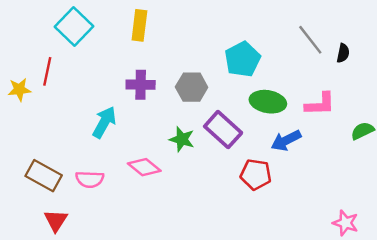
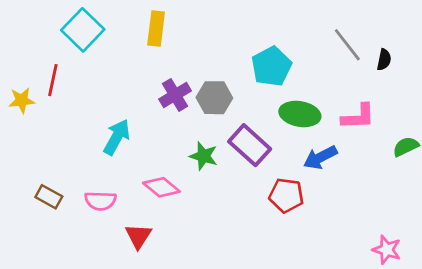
purple cross: (141, 85) -> (175, 95), moved, turned -32
brown rectangle: (44, 176) -> (49, 197), size x0.7
red triangle: (56, 220) -> (138, 236), moved

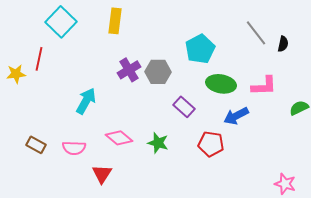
purple rectangle: (250, 145) -> (184, 107), size x0.7
green star: (204, 156) -> (158, 143), moved

